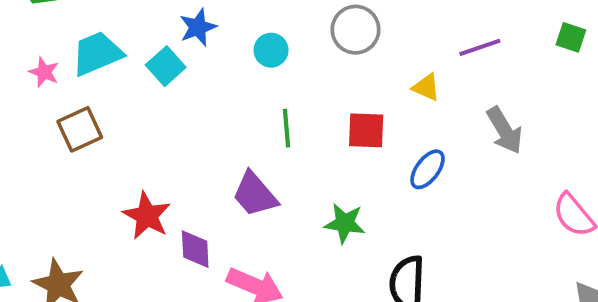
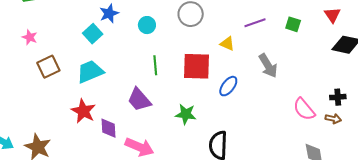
green square: (571, 37) -> (293, 24), moved
cyan trapezoid: (97, 54) -> (90, 72), moved
red square: (366, 130) -> (196, 66), size x1.4

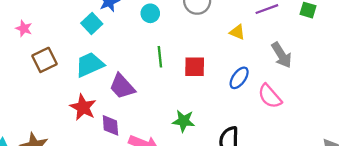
red square: (196, 66) -> (195, 67), moved, size x0.7
purple trapezoid: (139, 100) -> (122, 86), moved
pink semicircle: (304, 109) -> (270, 96), moved
green star: (186, 114) -> (184, 121), moved

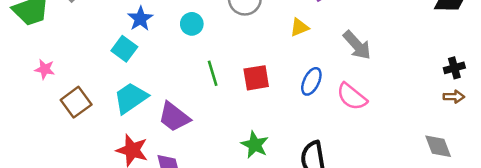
yellow triangle: (237, 32) -> (299, 27), turned -35
green star: (184, 121) -> (255, 145), turned 30

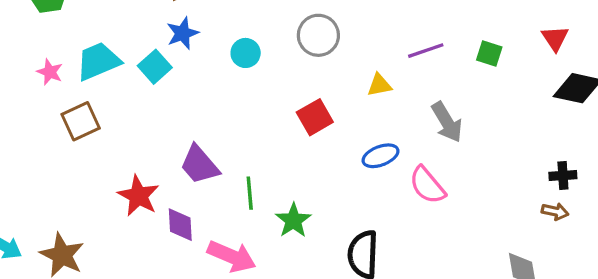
green line: (213, 73) -> (250, 193), moved
red square: (256, 78) -> (315, 117), moved, turned -32
blue ellipse: (311, 81) -> (381, 156), turned 32
cyan trapezoid: (131, 98) -> (98, 61), moved

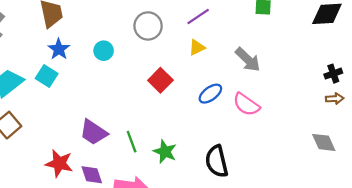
purple line: (426, 51) -> (198, 16), moved

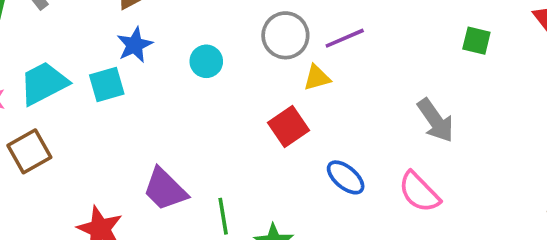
purple line: (198, 16) -> (345, 38), moved
yellow triangle: (197, 48) -> (317, 78), moved
cyan square: (47, 76) -> (107, 84), turned 30
blue ellipse: (210, 94) -> (346, 177), moved, turned 65

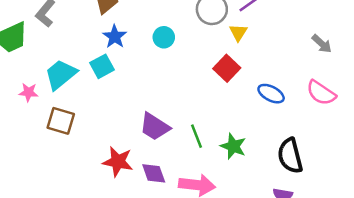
yellow triangle: (317, 78) -> (238, 32), turned -30
gray arrow: (436, 120) -> (322, 44), size x0.7
brown square: (29, 151) -> (61, 121), turned -32

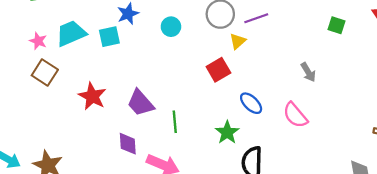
brown square: (61, 121) -> (45, 72), moved
green star: (233, 146) -> (227, 132), moved
red star: (118, 162) -> (92, 96), moved

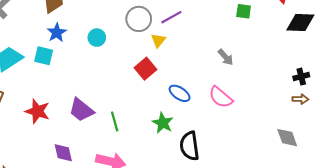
cyan square: (109, 37) -> (44, 56), turned 36
purple diamond: (128, 144) -> (63, 153), moved

